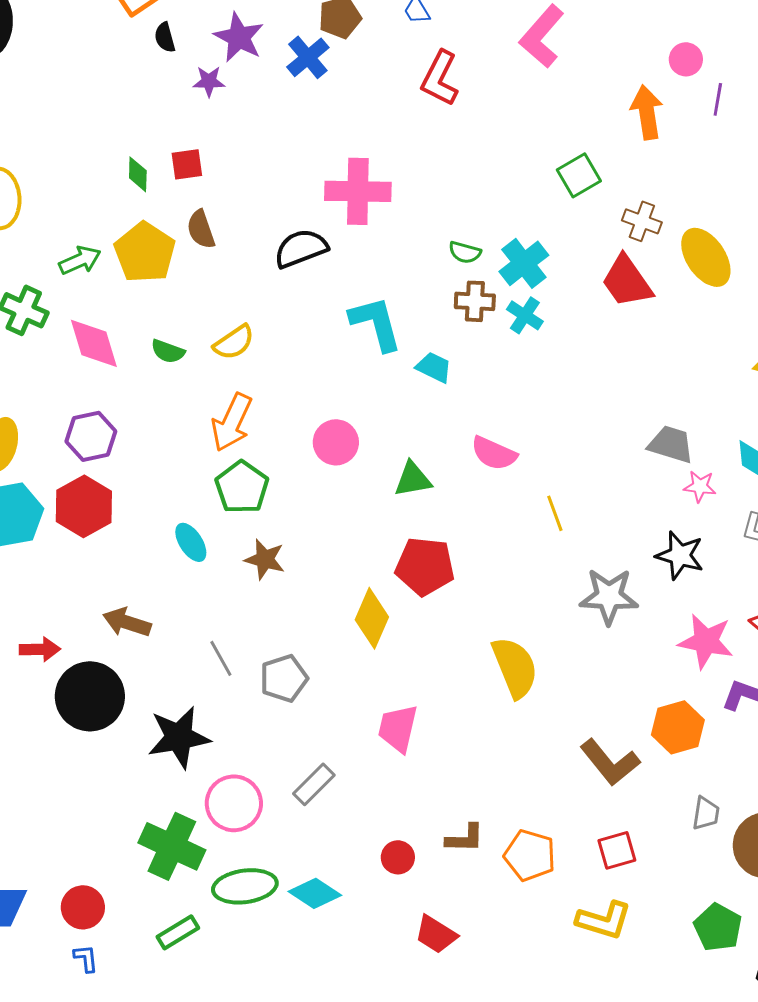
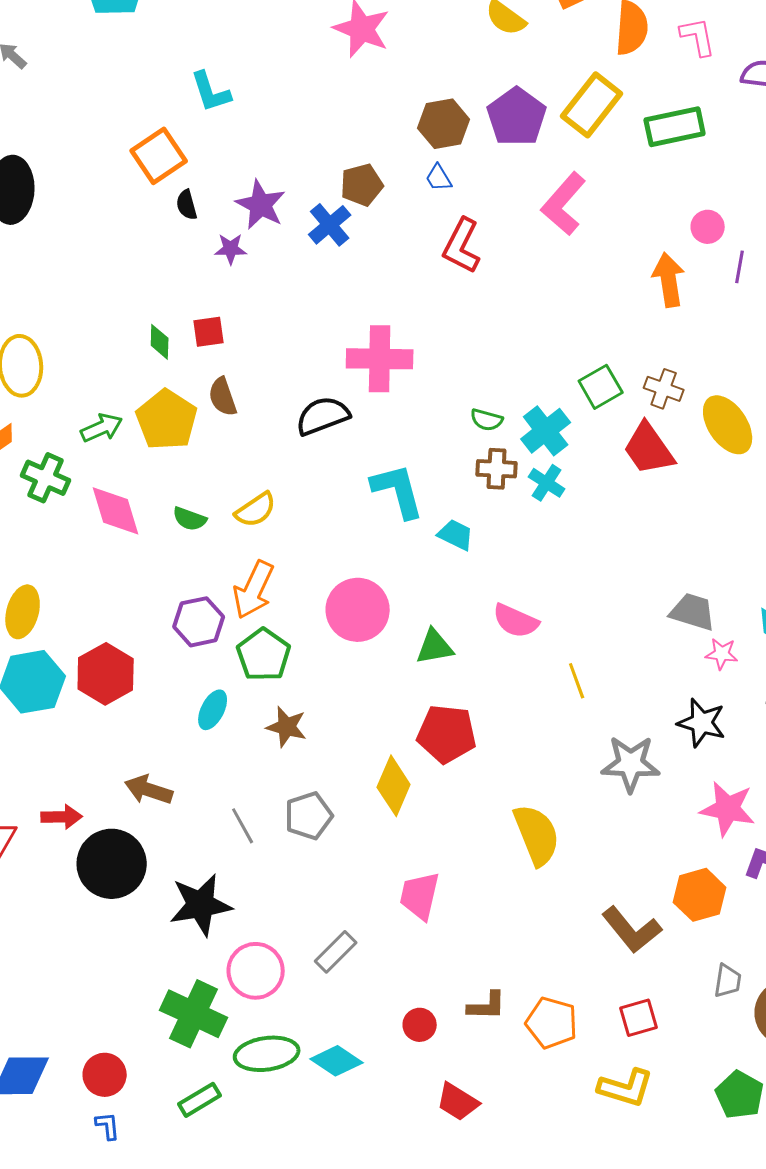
green square: (579, 175) -> (601, 387), moved
purple hexagon: (91, 436) -> (199, 622), moved
pink circle: (336, 442) -> (358, 610), size x1.4
cyan ellipse: (191, 542) -> (213, 710), turned 60
gray pentagon: (284, 678) -> (309, 816), moved

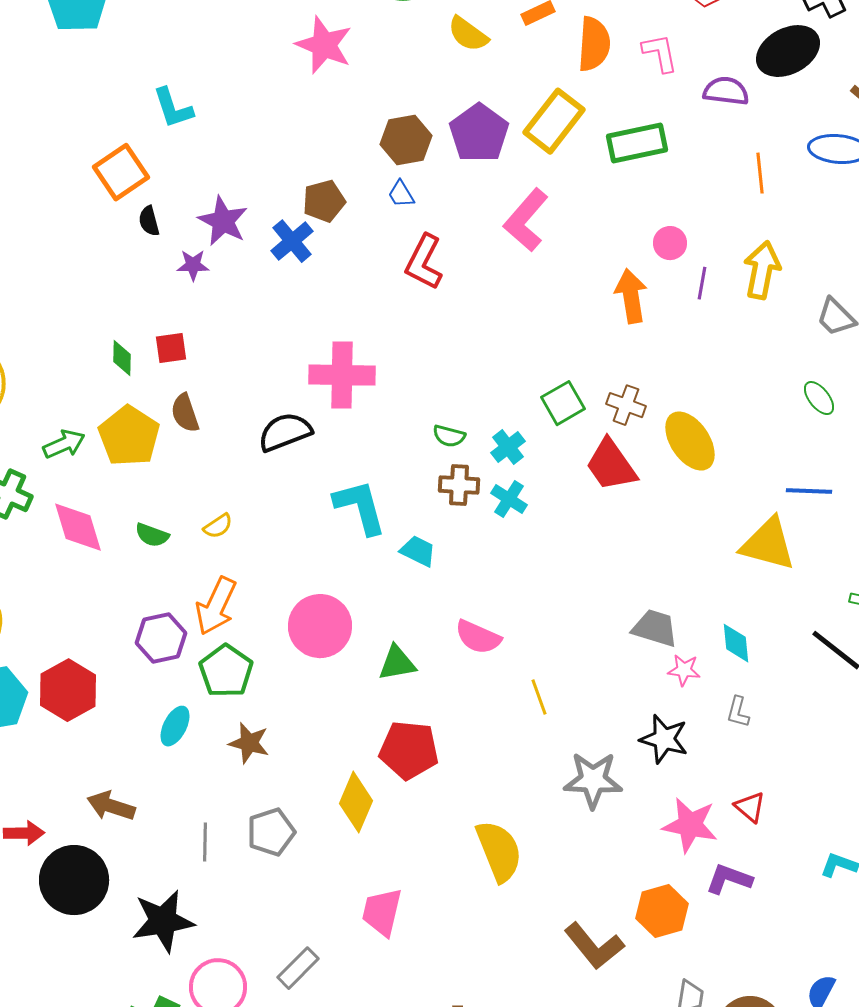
cyan cross: (546, 431) -> (508, 447), size x0.7
yellow semicircle: (256, 510) -> (218, 526), size x0.7
gray line: (243, 826) -> (205, 842), turned 30

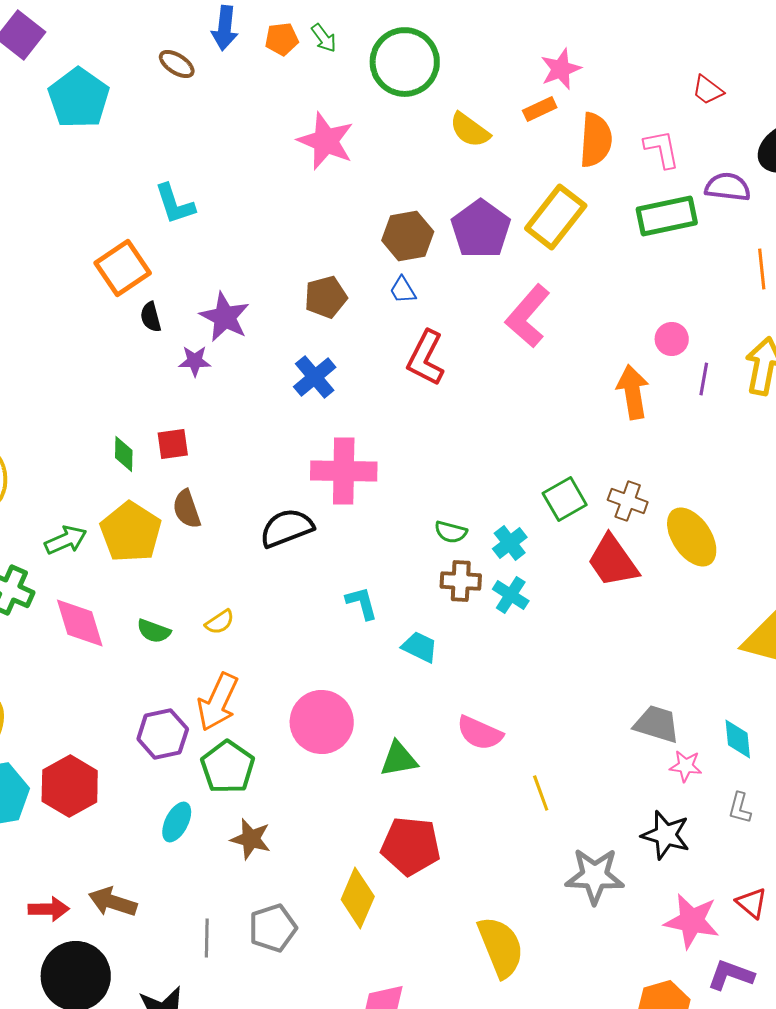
green rectangle: (637, 143) -> (667, 216), moved
blue cross: (292, 241) -> (315, 377), moved
cyan L-shape: (360, 507) -> (362, 603), size x0.6
red arrow: (24, 833) -> (49, 909), moved

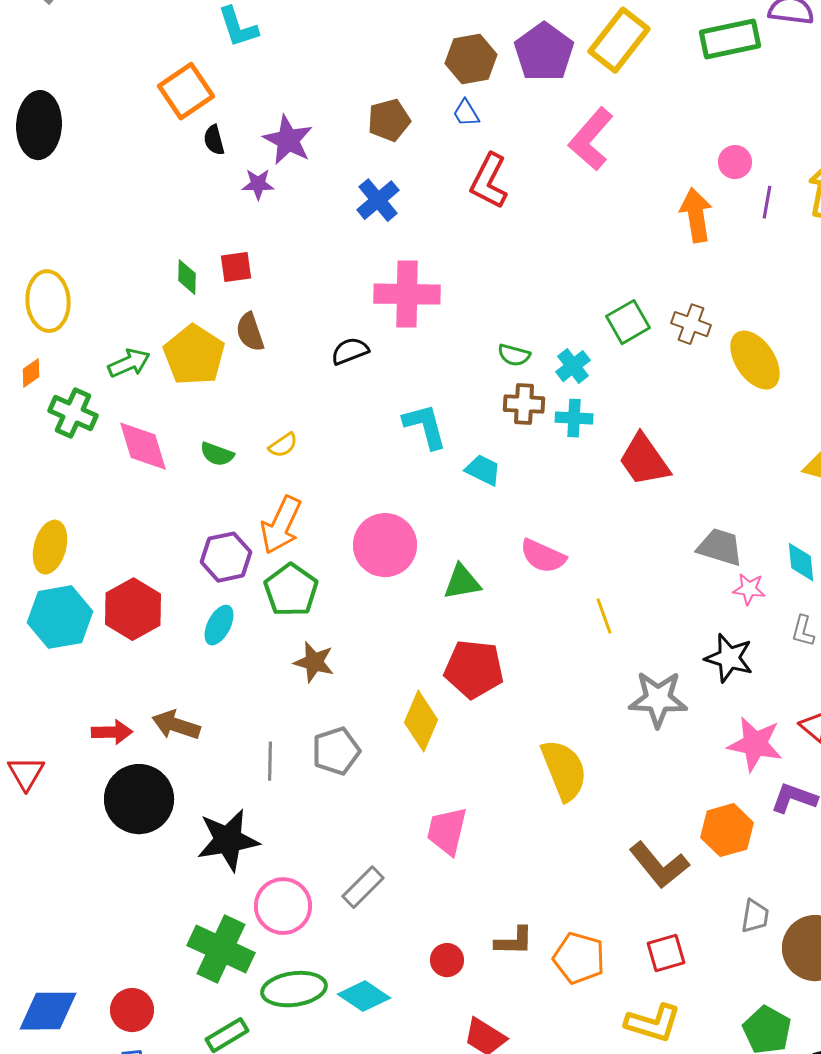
black semicircle: (287, 528) -> (350, 351), size x0.7
red trapezoid: (613, 561) -> (644, 460), moved
cyan cross: (511, 595) -> (574, 418), turned -30
cyan L-shape: (362, 603) -> (425, 426), size x1.4
cyan ellipse: (177, 822) -> (219, 625), moved

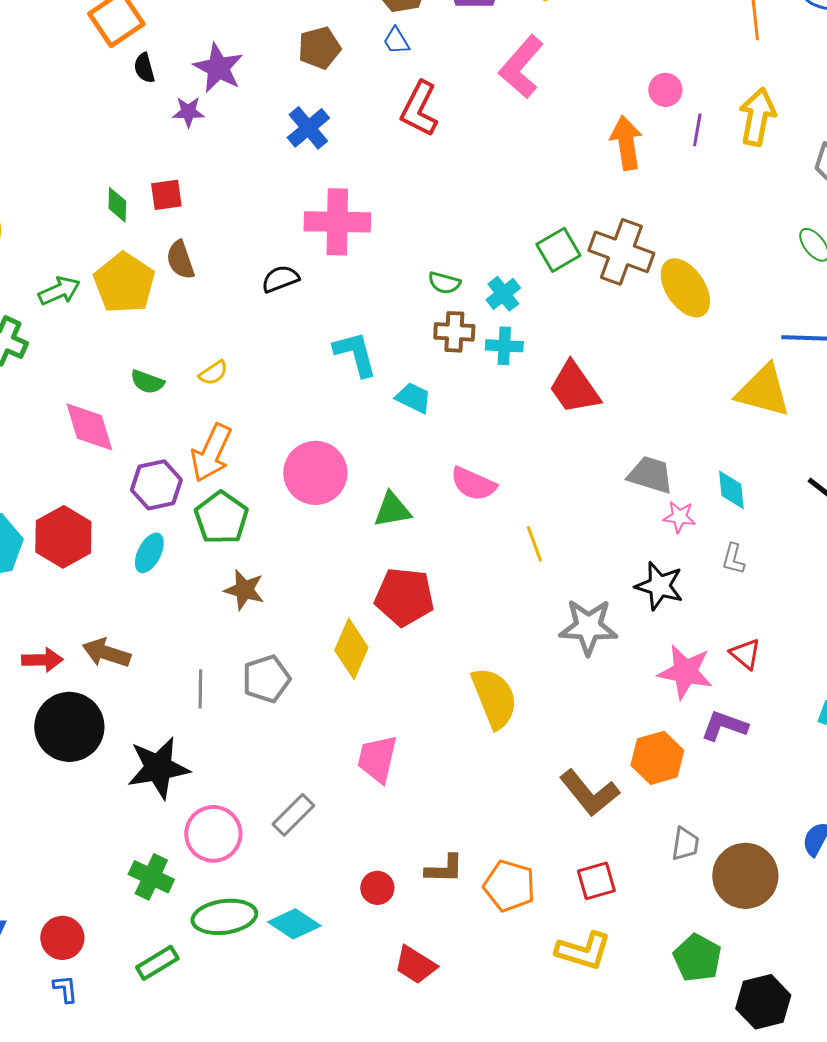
brown cross: (691, 324) -> (621, 252), size x1.6
pink diamond: (143, 446) -> (89, 427), moved
green cross: (221, 949) -> (151, 877), size x0.7

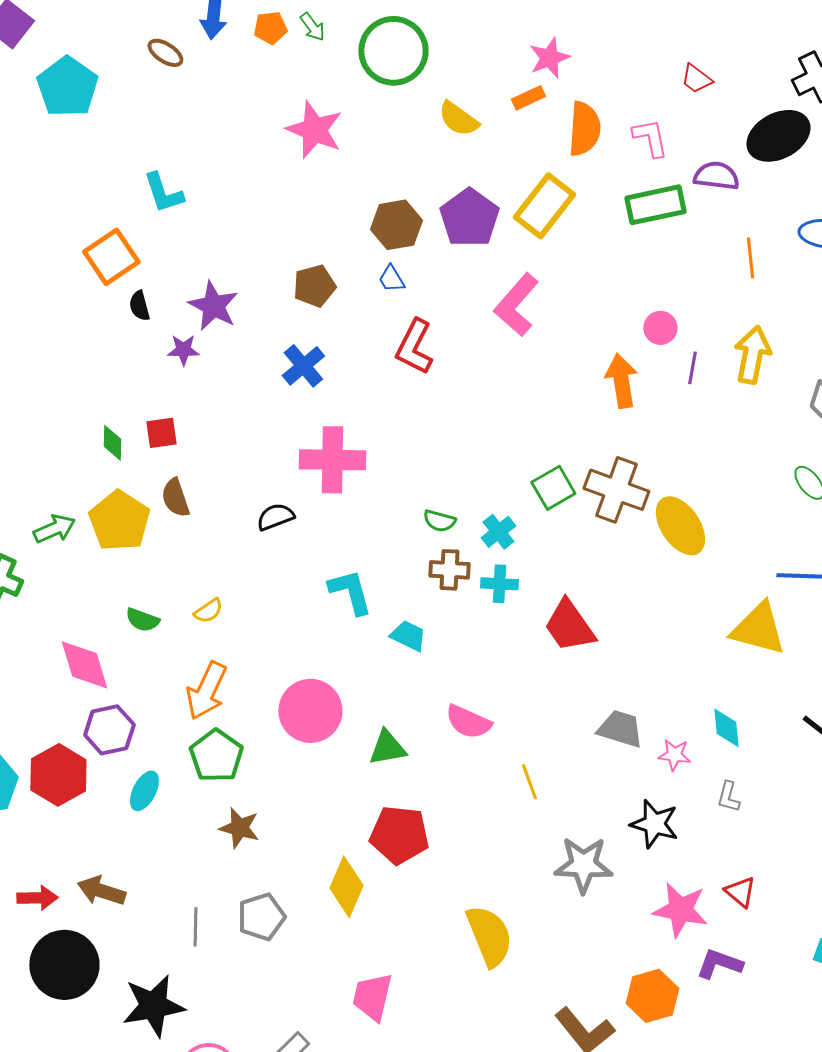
gray trapezoid: (650, 475) -> (620, 729), moved
purple hexagon: (156, 485) -> (109, 730), moved

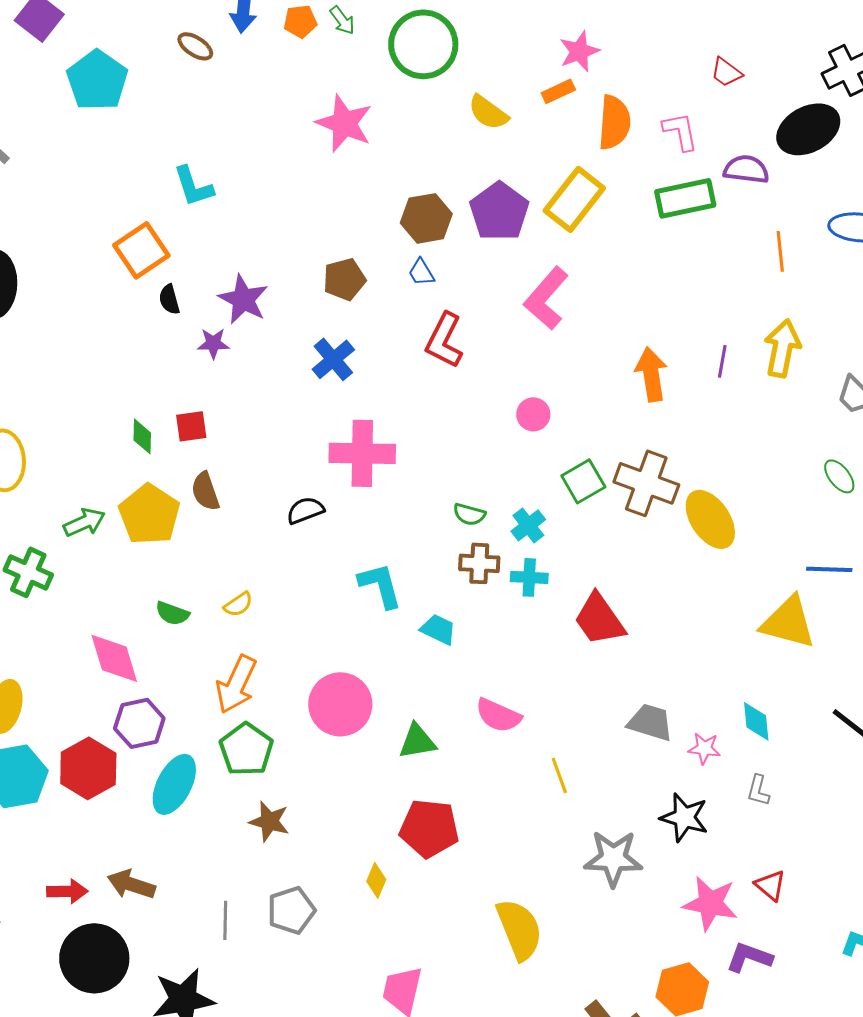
pink circle: (660, 328) -> (533, 414), moved
cyan ellipse: (144, 791) -> (174, 784), size x1.5
yellow diamond: (346, 887) -> (376, 880), size x0.6

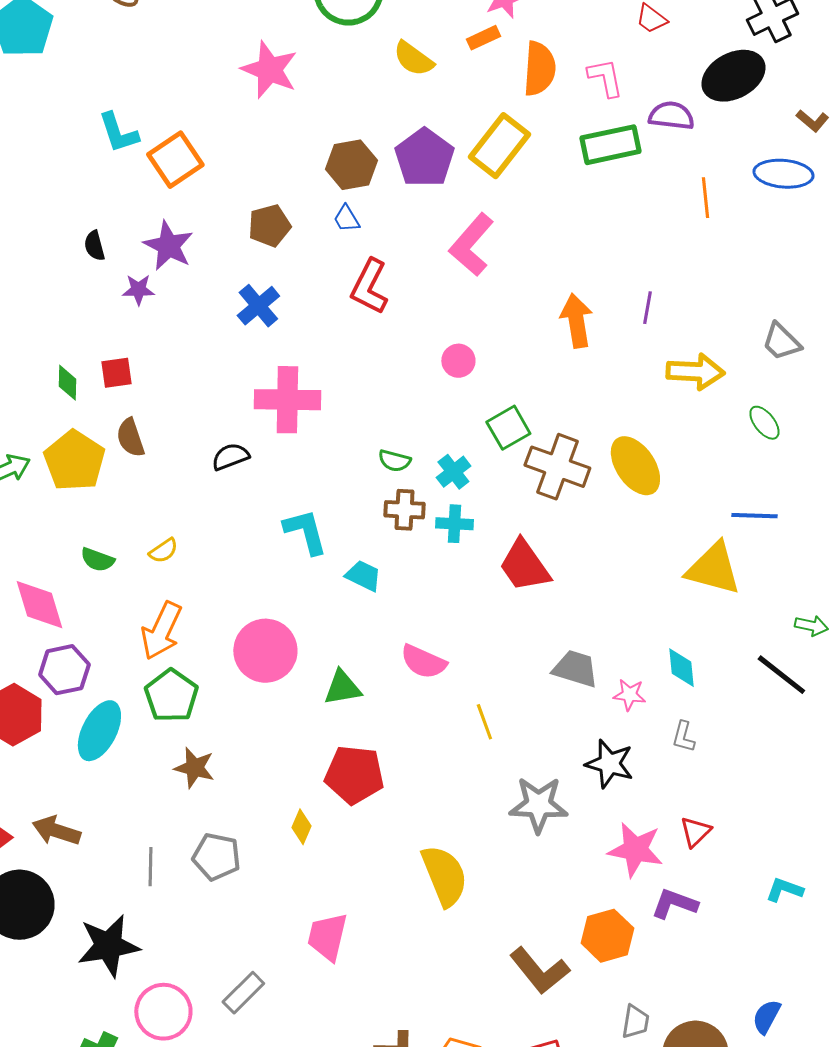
orange square: (141, 250) -> (175, 160), moved
yellow arrow: (782, 348) -> (695, 372), moved, turned 82
brown cross: (646, 483) -> (557, 467), moved
red triangle: (770, 885) -> (695, 832), turned 36
gray pentagon: (291, 910) -> (216, 857), turned 30

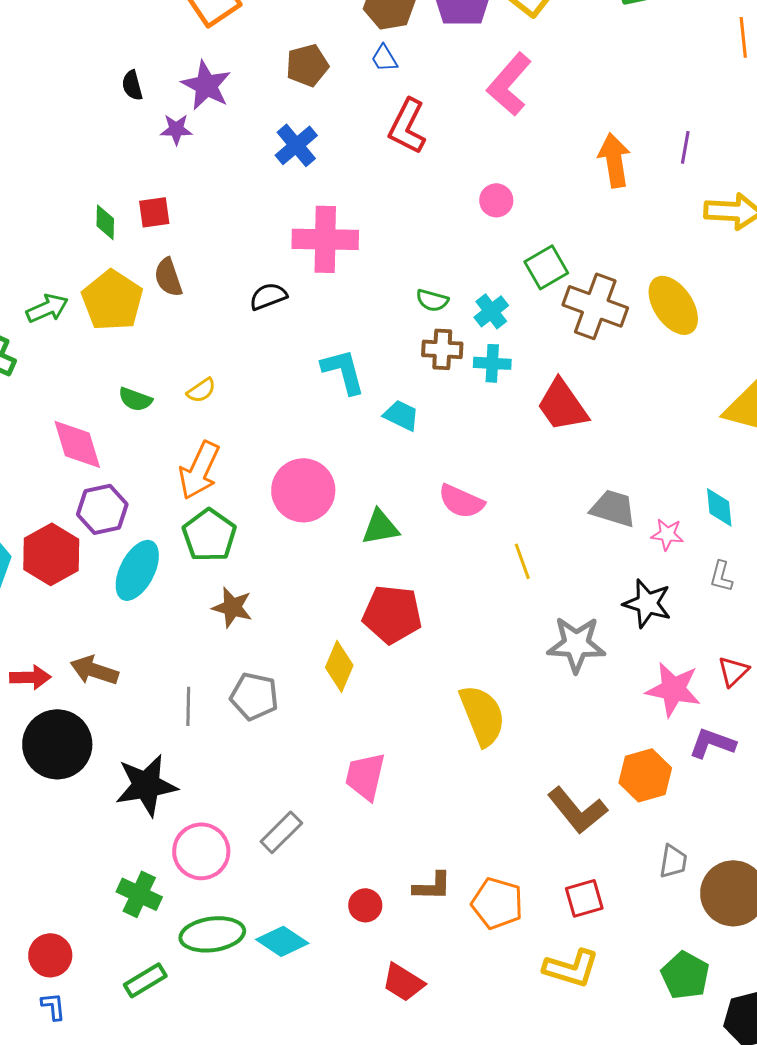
yellow diamond: (301, 827) -> (339, 666), size x1.4

